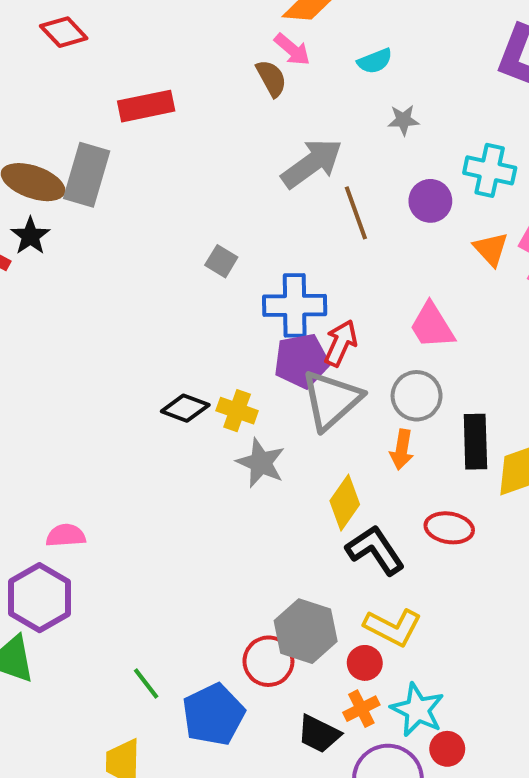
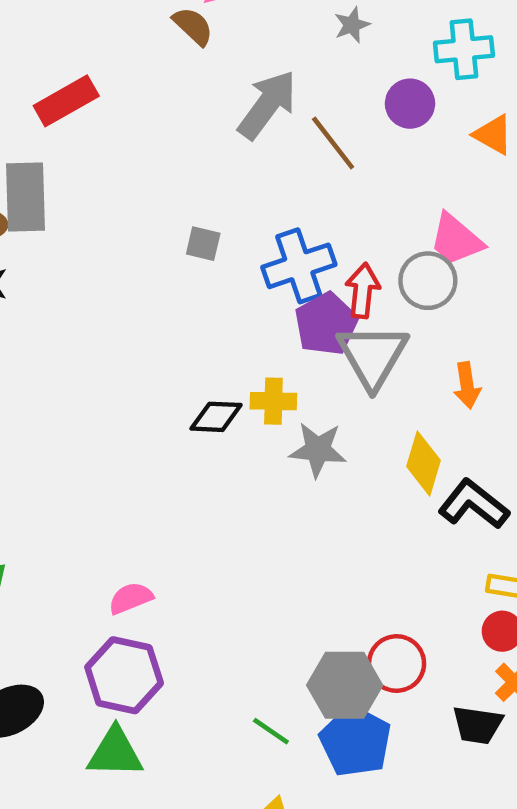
gray circle: (417, 396) -> (428, 281), moved
gray hexagon: (306, 631) -> (345, 685), moved

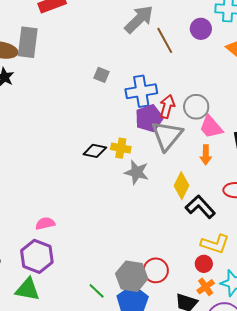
pink trapezoid: (456, 239) -> (211, 127), moved

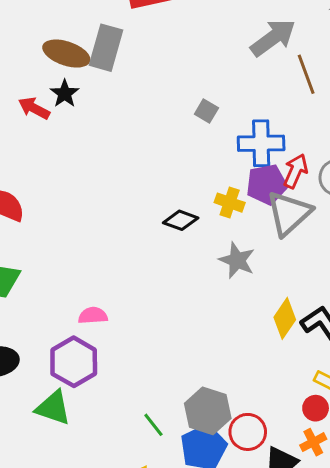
yellow cross: (121, 148) -> (230, 203), moved
yellow diamond: (181, 186) -> (285, 318), moved
red circle: (156, 270) -> (248, 432), moved

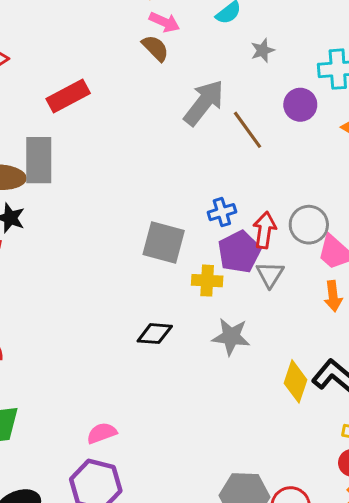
gray square: (206, 111) -> (164, 242), moved, size x1.8
blue cross: (261, 143) -> (222, 212), size x0.6
gray triangle: (289, 213) -> (270, 274), size x0.6
black diamond: (181, 220) -> (155, 334), moved

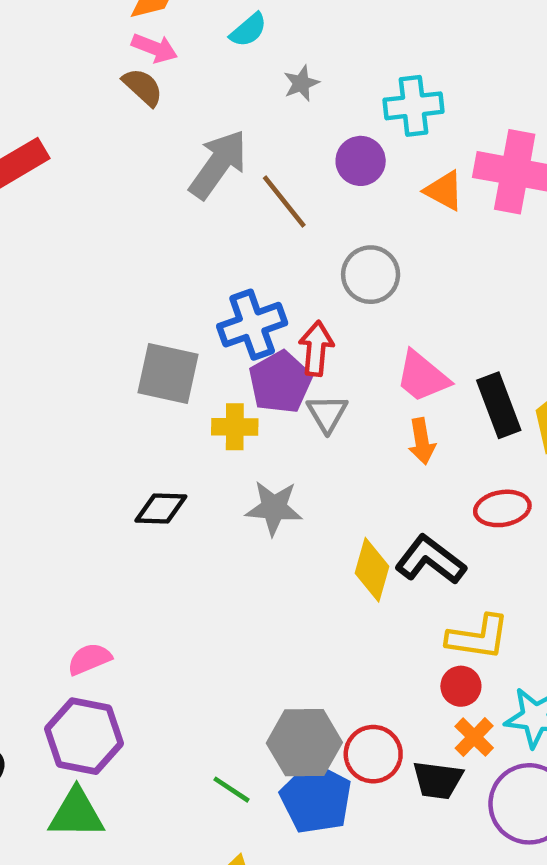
blue cross: (222, 212) -> (252, 325), size x1.6
gray circle: (309, 225) -> (371, 275), moved

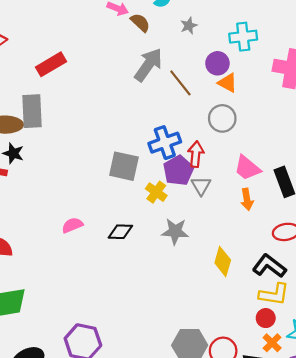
brown semicircle: (143, 87) -> (140, 23), moved
orange triangle: (444, 191) -> (227, 83), moved
yellow cross: (235, 427) -> (156, 192), turned 35
black L-shape: (430, 560) -> (269, 266), moved
pink semicircle: (89, 659) -> (72, 225), moved

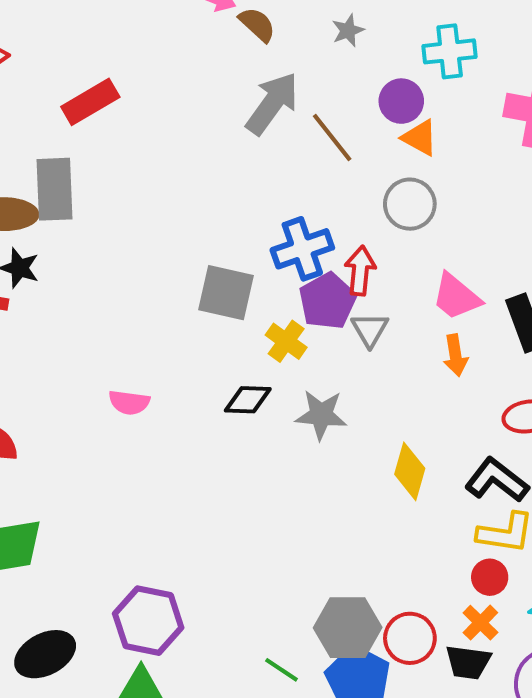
pink semicircle: (72, 225) -> (129, 402), turned -150
black diamond: (120, 232) -> (248, 400), moved
orange cross: (272, 343) -> (480, 623), moved

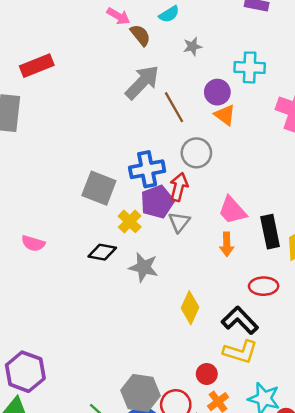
gray circle: (410, 204) -> (196, 153), moved
red circle: (490, 577) -> (207, 374), moved

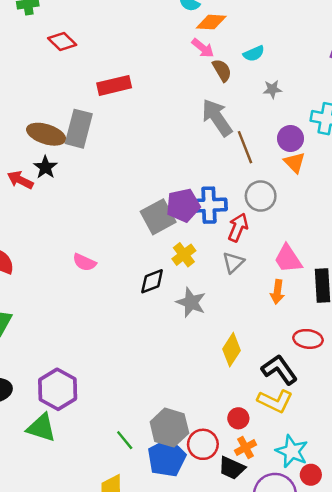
gray arrow: (142, 82) -> (217, 118), turned -87
gray square: (99, 188) -> (158, 217), turned 32
purple pentagon: (157, 202) -> (183, 205), moved
black diamond: (102, 252) -> (152, 281), turned -40

